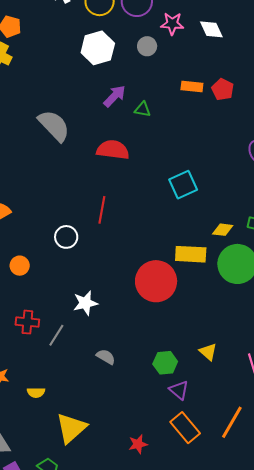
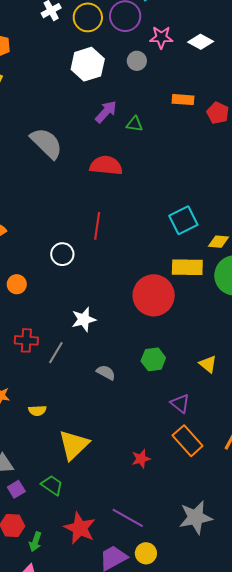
white diamond: (211, 29) -> (201, 42), turned -35
red pentagon: (223, 89) -> (218, 113), moved
cyan square: (183, 185) -> (183, 220), moved
green hexagon: (165, 363) -> (153, 359), moved

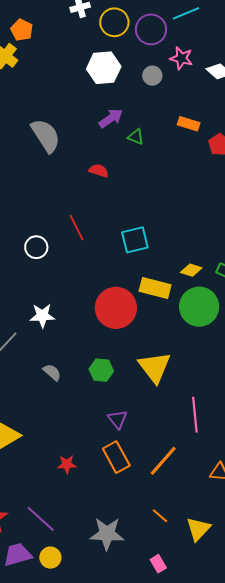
red semicircle: (106, 165) -> (99, 171), size x0.6
cyan square: (183, 220) -> (135, 240), moved
red line: (97, 226) -> (76, 227), turned -48
yellow triangle: (208, 364) -> (155, 367), moved, size x1.8

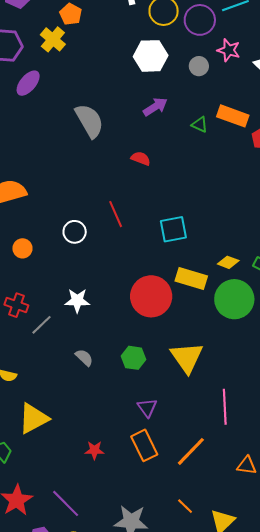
orange rectangle: (189, 124) -> (233, 116), size x1.4
green triangle: (136, 137) -> (200, 125), moved

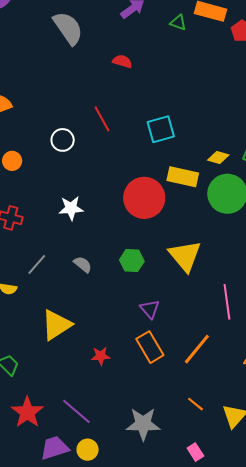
gray line: (41, 325) -> (37, 264), moved
yellow triangle: (33, 419) -> (56, 325), moved

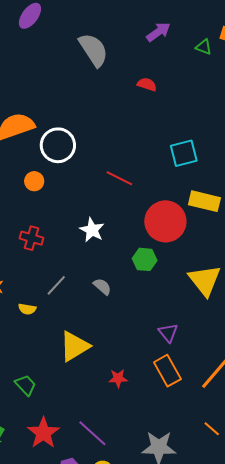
red line: (102, 119) -> (119, 178), moved, turned -36
white circle: (63, 140) -> (58, 145), moved, size x1.5
white star: (71, 208) -> (92, 230), turned 30
green hexagon: (132, 261) -> (145, 259), moved

